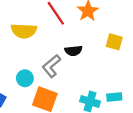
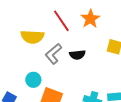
gray L-shape: (51, 66) -> (53, 54), moved

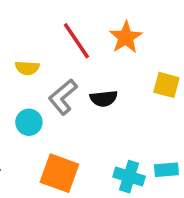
yellow semicircle: (32, 37) -> (27, 68), size x0.6
cyan circle: (33, 80) -> (29, 122), moved

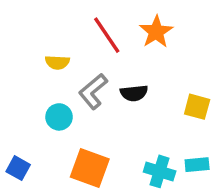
yellow square: (166, 85) -> (197, 107), moved

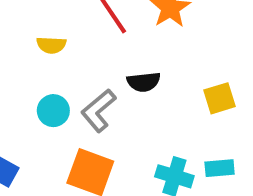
gray L-shape: (93, 91) -> (98, 111), moved
yellow square: (197, 107) -> (220, 98), turned -32

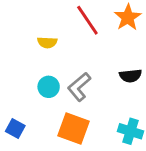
black semicircle: (144, 82) -> (131, 76), moved

